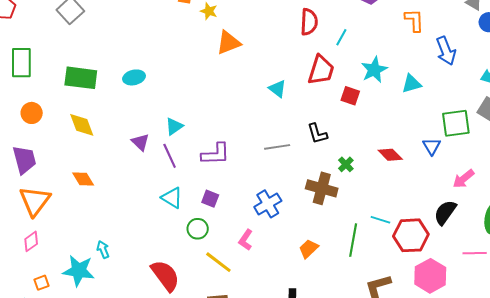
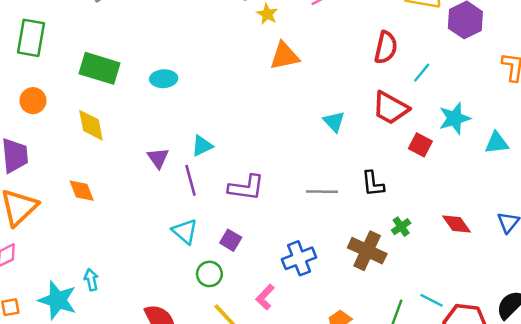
red trapezoid: (321, 70) -> (390, 108), turned 92

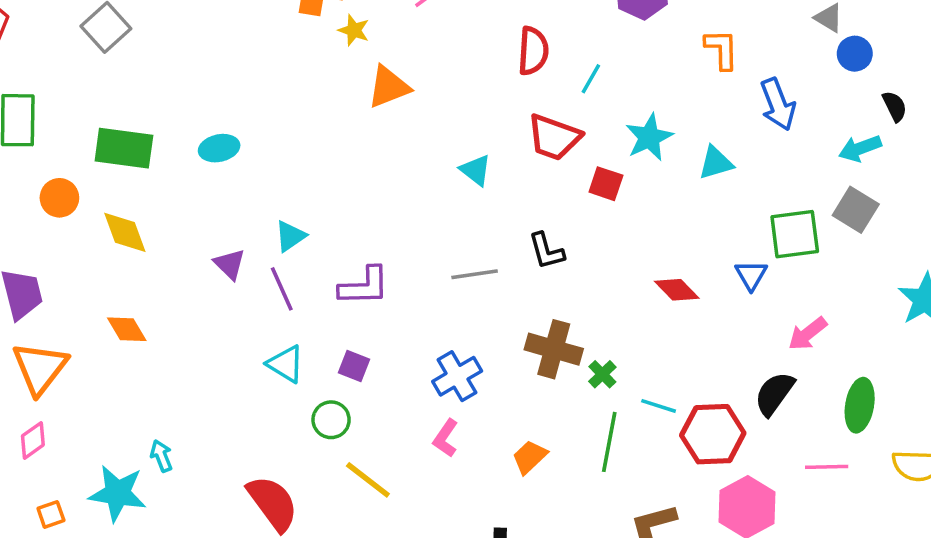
orange circle: (33, 101) -> (59, 198), moved
green cross: (401, 227) -> (602, 374), moved
pink L-shape: (265, 297) -> (446, 438), moved

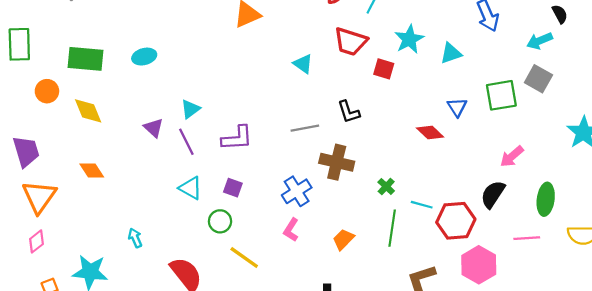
blue triangle: (751, 275) -> (457, 107), moved
brown cross: (554, 349) -> (337, 162), moved
cyan arrow: (161, 456) -> (135, 238), moved

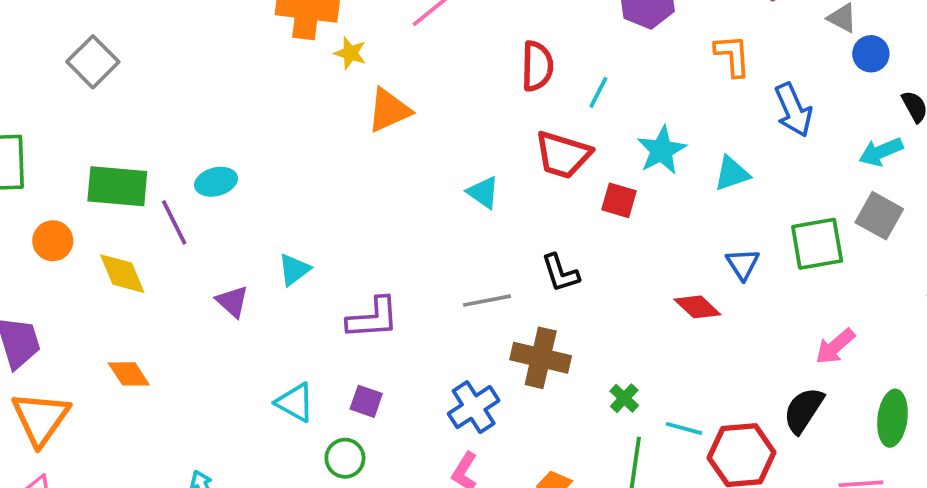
purple line: (186, 142) -> (174, 222), moved

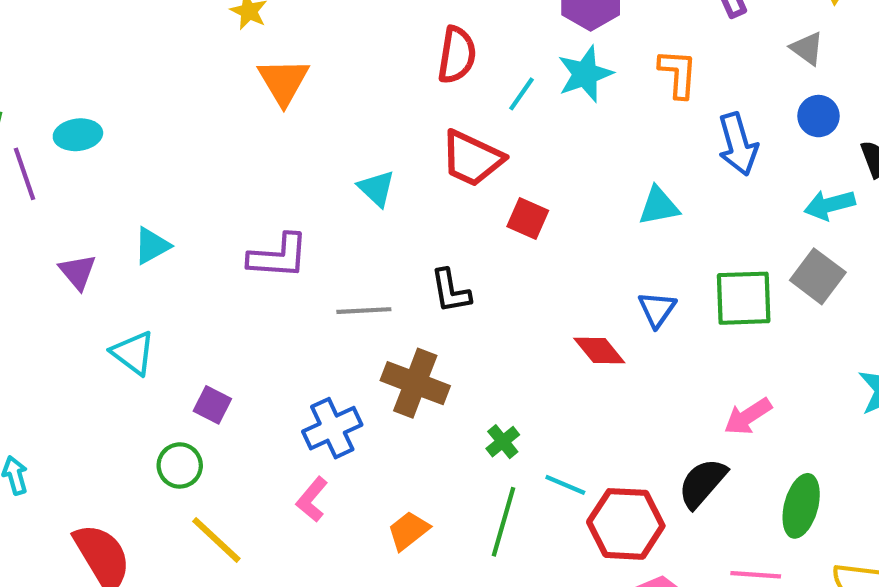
blue circle: (871, 54) -> (818, 116), moved
orange triangle: (389, 110) -> (283, 81), turned -45
cyan star: (662, 150) -> (585, 74), moved
purple L-shape: (373, 318) -> (278, 256), moved
cyan triangle: (295, 402) -> (133, 353), moved

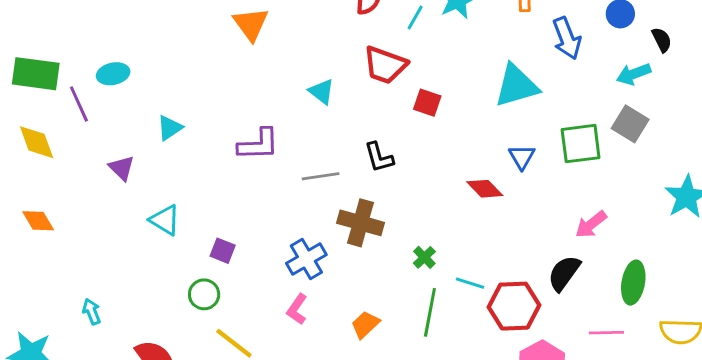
cyan triangle: (659, 206) -> (516, 86), size x1.6
cyan triangle: (152, 246) -> (170, 128), moved

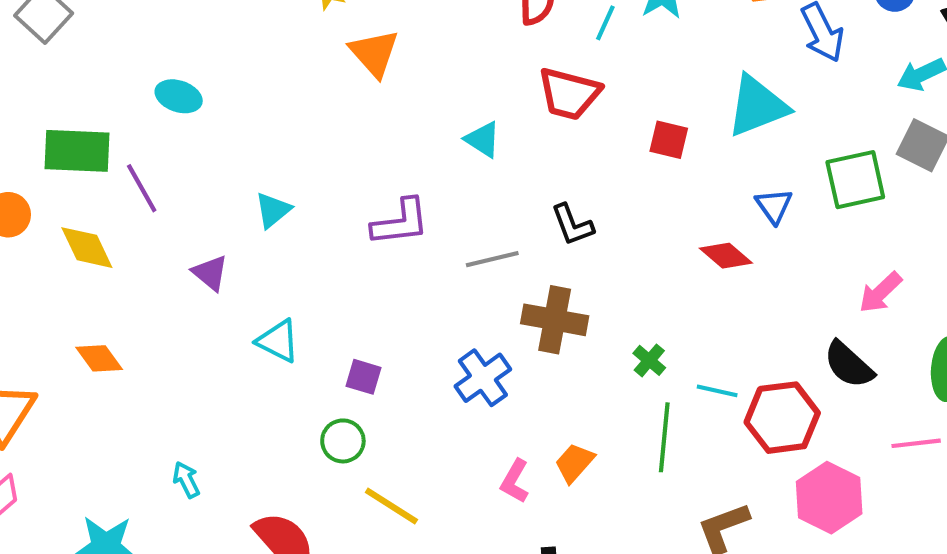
cyan ellipse: (113, 74) -> (179, 96), moved, turned 36
red square: (427, 103) -> (669, 140), moved
black semicircle: (564, 273) -> (849, 365), turned -78
pink L-shape: (297, 309) -> (515, 481), moved

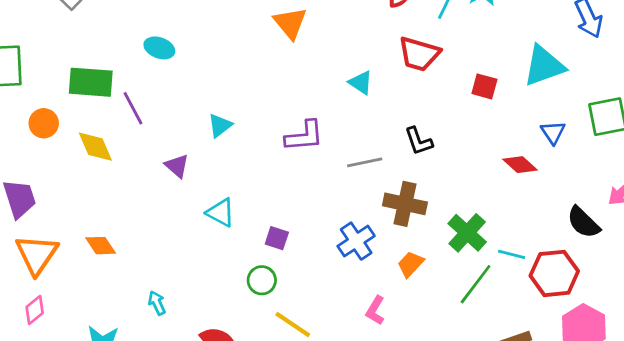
orange diamond: (99, 358) -> (101, 246), moved
green cross: (649, 360) -> (467, 233), size x1.8
black semicircle: (849, 365) -> (583, 222), moved
green line: (664, 437) -> (476, 284), turned 30
orange trapezoid: (574, 463) -> (410, 264), moved

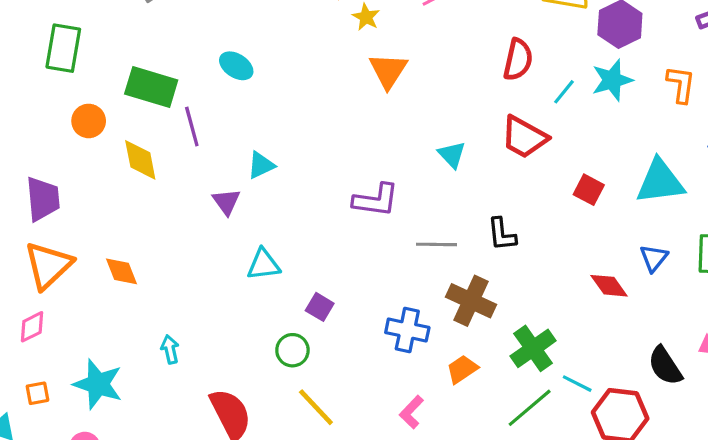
cyan triangle: (220, 125) -> (261, 165), moved
cyan triangle: (221, 213) -> (264, 265), turned -48
blue cross: (356, 241) -> (407, 330), turned 33

